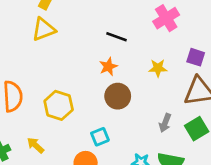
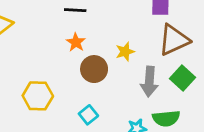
yellow star: (158, 68) -> (125, 52), moved
gray arrow: (165, 123) -> (149, 82), size x1.5

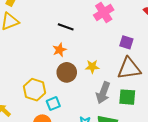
green square: (182, 78) -> (127, 97), turned 36
yellow hexagon: (38, 96) -> (35, 90), moved

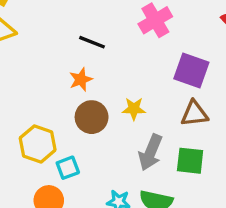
purple square: (126, 42) -> (191, 71), size x1.5
brown triangle: (129, 68) -> (194, 114), size x0.7

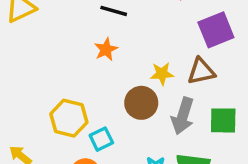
purple square: (191, 71) -> (216, 30), turned -36
brown triangle: (194, 114) -> (201, 71), moved
brown circle: (92, 117) -> (141, 103), moved

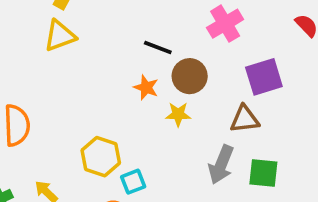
orange star: (106, 49) -> (146, 87), turned -30
yellow star: (162, 74) -> (178, 114), moved
brown circle: (141, 103) -> (190, 76), moved

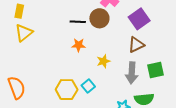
brown circle: (190, 76) -> (99, 18), moved
yellow star: (178, 114) -> (103, 61), moved
cyan square: (133, 182) -> (88, 86), moved

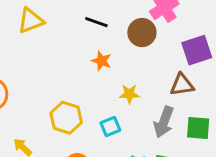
black line: (78, 22) -> (96, 22), moved
cyan square: (88, 86) -> (110, 127), moved

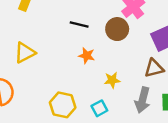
yellow triangle: (31, 21) -> (25, 53), moved

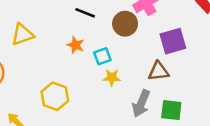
orange star: (87, 56) -> (76, 45), moved
cyan square: (99, 108) -> (102, 56), moved

